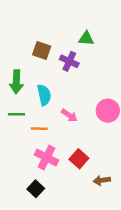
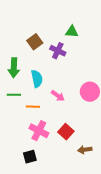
brown square: (42, 50) -> (35, 42), turned 35
black square: (36, 189) -> (30, 157), turned 32

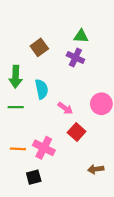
purple cross: (58, 51) -> (75, 58), moved
orange line: (33, 107) -> (18, 149), moved
red square: (66, 132) -> (77, 132), moved

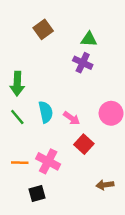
brown square: (39, 47) -> (43, 29), moved
cyan semicircle: (42, 89) -> (46, 112), moved
green line: (16, 107) -> (17, 117), turned 49

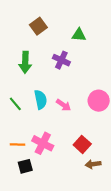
purple cross: (83, 63) -> (61, 60), moved
green arrow: (17, 84) -> (25, 62), moved
red square: (84, 144) -> (82, 144), moved
black square: (37, 193) -> (25, 166), moved

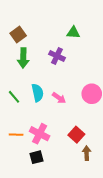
brown square: (38, 26) -> (18, 34), moved
brown arrow: (93, 164) -> (87, 153), turned 96
black square: (25, 166) -> (37, 157), moved

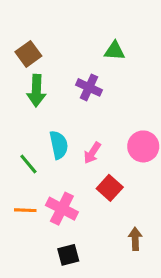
green line: (14, 97) -> (28, 164), moved
pink arrow: (59, 98) -> (92, 153), turned 88
red square: (76, 135) -> (110, 188), moved
black square: (37, 157) -> (68, 255), moved

